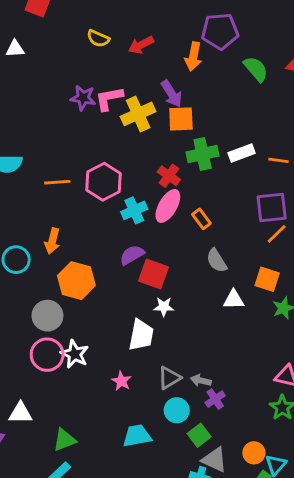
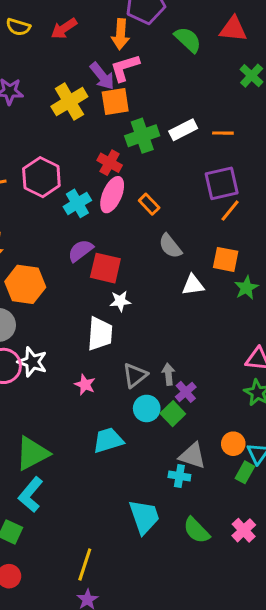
pink L-shape: (109, 99) -> (125, 68), moved
gray arrow: (201, 381) -> (168, 374), turned 78
green square: (199, 435) -> (173, 414), moved
green triangle: (64, 440) -> (32, 453), size x1.4

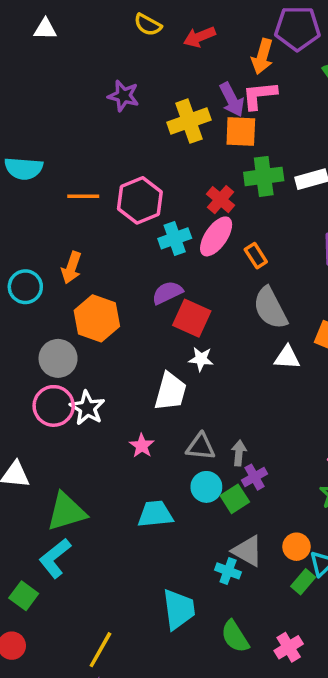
gray semicircle: (170, 246) -> (270, 308), size x1.4
gray triangle: (135, 375) -> (201, 447), turned 32

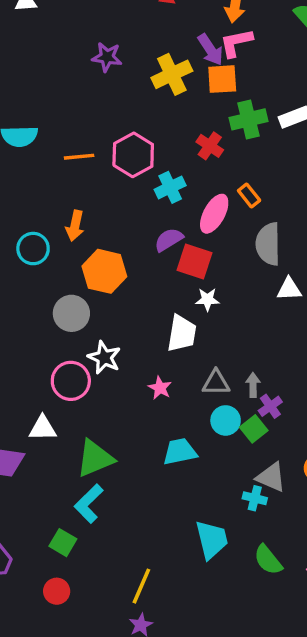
pink ellipse: (216, 236) -> (214, 214), moved
gray semicircle: (270, 308) -> (268, 244), turned 33
pink circle: (54, 406) -> (71, 381), moved

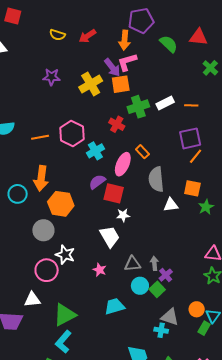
orange arrow: (75, 226) -> (41, 178), size x1.4
white trapezoid: (182, 333) -> (110, 237), turned -35

